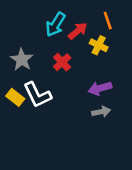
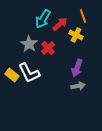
gray star: (22, 60) -> (29, 44), moved
purple arrow: (100, 88) -> (77, 68), turned -54

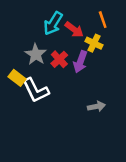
red arrow: (60, 24) -> (74, 30), turned 77
purple arrow: (77, 68) -> (80, 62), moved
yellow rectangle: (12, 75) -> (17, 78), moved

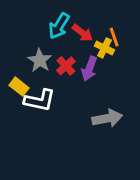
orange line: (103, 20) -> (114, 37), moved
white L-shape: (36, 90) -> (40, 100), turned -52
gray arrow: (96, 106) -> (107, 118), size x1.5

